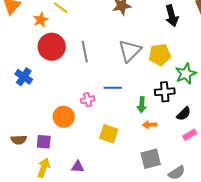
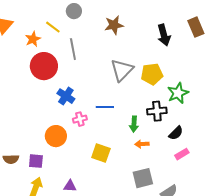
gray line: (85, 52) -> (73, 49), moved
blue cross: (24, 77) -> (66, 96), moved

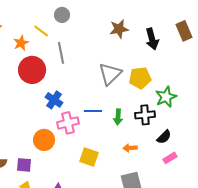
brown star: (114, 25) -> (119, 29), moved
pink cross: (80, 119) -> (68, 123), size x1.5
green arrow: (134, 124) -> (118, 117), moved

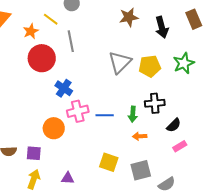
green star: (166, 97) -> (184, 63), moved
blue line: (93, 111) -> (105, 115), moved
green arrow: (118, 117) -> (133, 114), moved
yellow square: (89, 157) -> (109, 162), moved

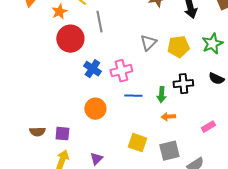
gray triangle: (120, 62) -> (148, 43), size x0.7
pink cross: (78, 111) -> (121, 71), moved
black semicircle: (174, 125) -> (216, 79), moved, turned 70
orange circle: (54, 128) -> (95, 109), moved
purple triangle: (68, 178) -> (96, 159), turned -48

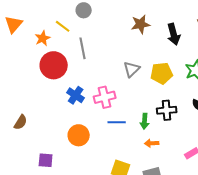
brown semicircle: (37, 132) -> (21, 122), moved, turned -56

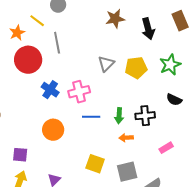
black cross: (167, 110) -> (145, 116), moved

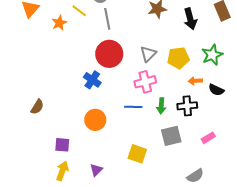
gray line: (57, 43) -> (107, 19), moved
red circle: (28, 60) -> (109, 54), moved
pink cross: (79, 92) -> (145, 82), moved
orange arrow: (126, 138) -> (195, 81), moved
gray square: (127, 172) -> (171, 136), moved

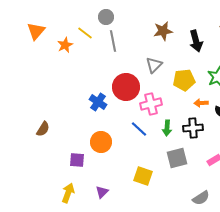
red circle: (109, 54) -> (126, 87), moved
gray triangle: (148, 54) -> (154, 65), moved
blue line: (133, 107) -> (139, 129), turned 42
purple square: (62, 145) -> (77, 160), moved

